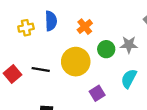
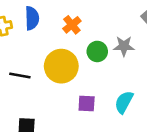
cyan semicircle: (129, 79) -> (124, 102), moved
purple square: (97, 93) -> (87, 103), turned 35

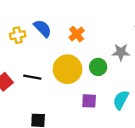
blue semicircle: (32, 18) -> (43, 28), turned -42
green circle: (97, 51) -> (98, 67), moved

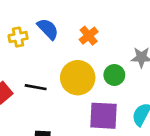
purple square: (89, 101) -> (103, 116), size x1.6

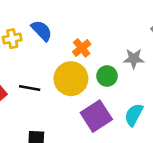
orange cross: (89, 36) -> (82, 48), moved
purple square: (103, 116) -> (96, 116), turned -36

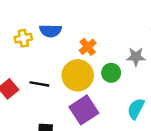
blue semicircle: (42, 31) -> (51, 31), turned 135
purple square: (96, 116) -> (84, 110), moved

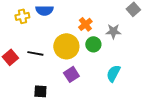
orange cross: (88, 47) -> (85, 24), moved
purple square: (84, 110) -> (71, 74), size x0.7

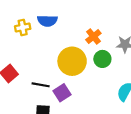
black line: (35, 53) -> (41, 85), moved
purple square: (71, 74) -> (62, 93), moved

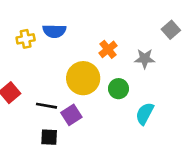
green circle: (102, 59) -> (119, 89), moved

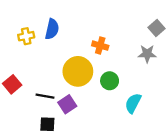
blue semicircle: (54, 31) -> (52, 29), turned -78
orange cross: (108, 49) -> (100, 46), turned -35
gray star: (145, 59) -> (147, 54), moved

